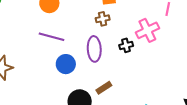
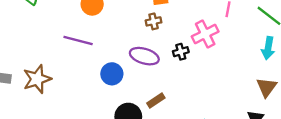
purple line: (52, 37) -> (78, 40), moved
purple ellipse: (94, 49) -> (144, 56), turned -70

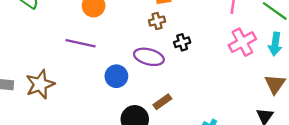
pink cross: (205, 34) -> (242, 42), moved
black cross: (181, 52) -> (182, 42), moved

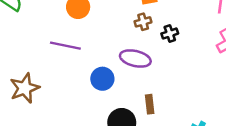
black cross: (182, 42) -> (170, 34), moved
brown rectangle: (162, 102) -> (150, 104), turned -60

